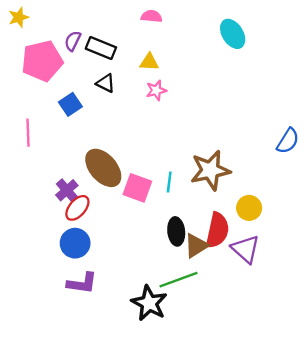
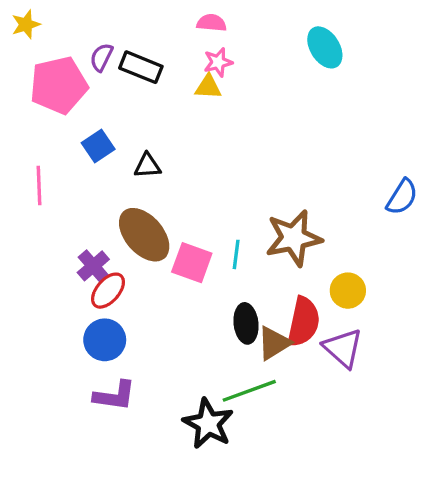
black triangle: (106, 83) -> (147, 166), moved, turned -30
pink star: (156, 90) -> (218, 62), moved

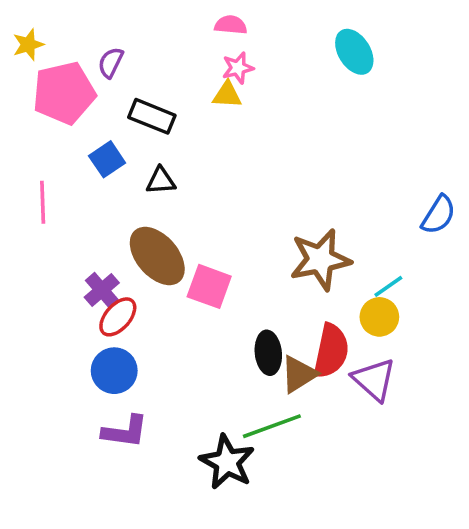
yellow star: (26, 24) -> (28, 45), moved
black rectangle: (141, 67) -> (152, 116), moved
cyan line: (236, 254) -> (388, 286), moved, turned 48

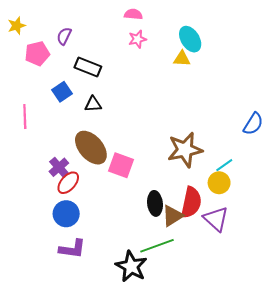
cyan ellipse: (354, 52) -> (190, 39), moved
pink pentagon: (64, 93) -> (37, 54), size x0.7
yellow triangle: (227, 95) -> (182, 59), moved

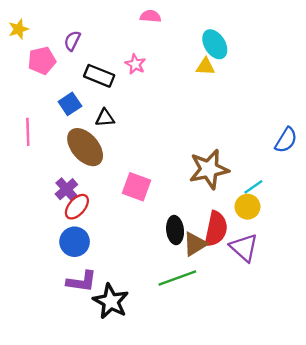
pink star: (137, 39) -> (135, 64), moved, turned -30
brown ellipse: (91, 148) -> (85, 147), moved
black star: (131, 266) -> (111, 301), moved

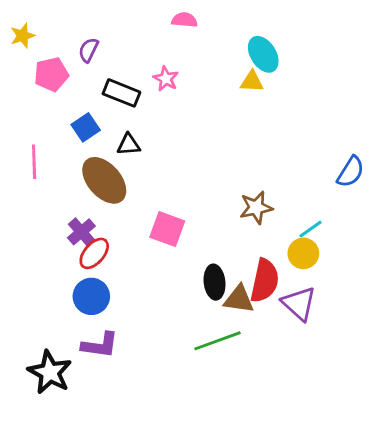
brown star: (209, 169) -> (256, 208), size x0.7
brown triangle: (195, 244) -> (239, 299), turned 40
black star: (111, 301) -> (50, 372), moved

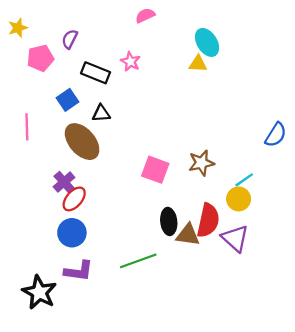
pink semicircle: (184, 20) -> (145, 15), turned -30
pink square: (167, 229) -> (155, 170), moved
green line: (217, 341) -> (138, 261), moved

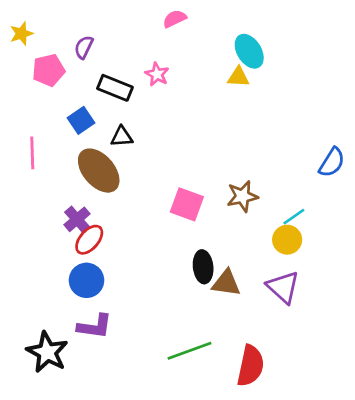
red semicircle: (208, 220) -> (251, 366), moved
green line: (138, 261) -> (190, 351), moved

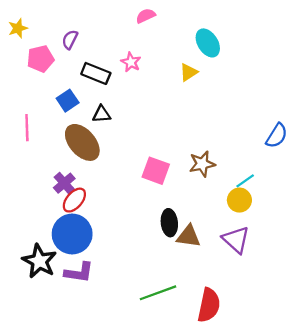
yellow triangle: (238, 77) -> (189, 72), moved, turned -36
blue circle: (86, 280) -> (72, 234), size x1.4
black star: (47, 352) -> (39, 261), moved

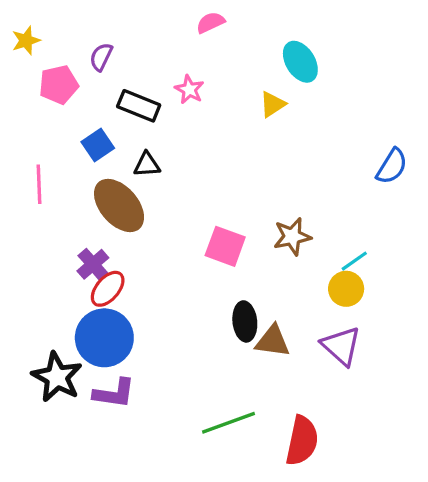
blue semicircle: (277, 136) -> (392, 166), moved

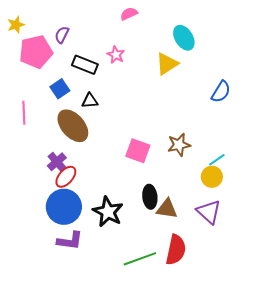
pink pentagon: (59, 85) -> (36, 52), size x1.4
yellow triangle: (273, 104) -> (167, 64), size x1.4
blue semicircle: (392, 166) -> (221, 92), moved
black star: (57, 377) -> (108, 212), moved
red semicircle: (302, 441) -> (176, 250), moved

